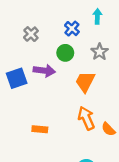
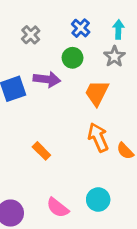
cyan arrow: (97, 16) -> (118, 29), moved
orange rectangle: (40, 129) -> (41, 151), turned 40

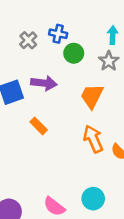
blue cross: (81, 28) -> (58, 34), moved, turned -30
green circle: (73, 58) -> (74, 53), moved
orange rectangle: (41, 151) -> (39, 126), moved

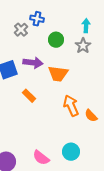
blue cross: (58, 34) -> (37, 19), moved
orange trapezoid: (92, 96) -> (58, 74), moved, turned -110

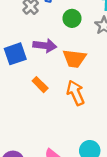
orange arrow: (71, 106) -> (76, 93), moved

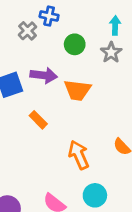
orange arrow: (76, 93) -> (79, 155), moved

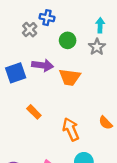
orange rectangle: (38, 120) -> (34, 112), moved

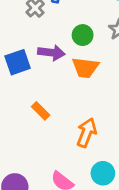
green circle: (68, 40) -> (83, 35), moved
orange arrow: (71, 129) -> (87, 133), turned 45

